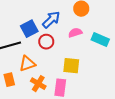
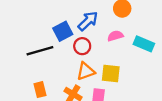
orange triangle: (27, 64) -> (86, 71), moved

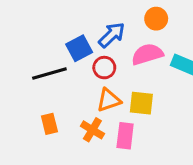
pink semicircle: (115, 36) -> (147, 54), size x1.5

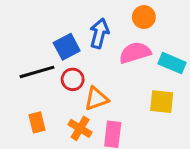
blue arrow: (112, 35) -> (99, 33), turned -32
red circle: (104, 68) -> (73, 79), moved
yellow square: (141, 103) -> (162, 102), moved

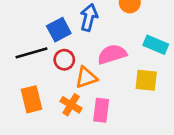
pink semicircle: (135, 53) -> (112, 54), moved
orange rectangle: (37, 122) -> (31, 99), size x1.4

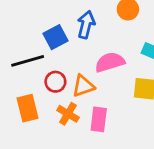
red circle: (64, 60) -> (55, 82), moved

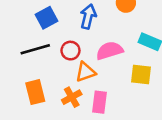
blue square: (55, 37) -> (47, 18), moved
red circle: (55, 82) -> (70, 51), moved
orange cross: (68, 114) -> (72, 97), turned 30

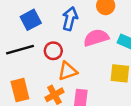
pink semicircle: (110, 51) -> (96, 38), moved

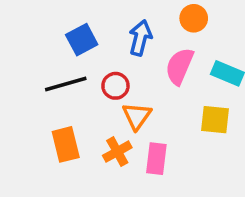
pink semicircle: (96, 38) -> (179, 66), turned -50
orange triangle: (68, 71) -> (137, 116), turned -36

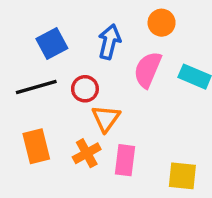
yellow square: (215, 120) -> (182, 176), moved

